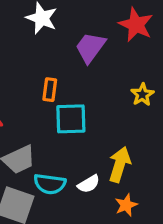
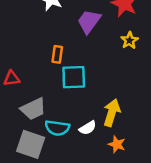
yellow star: (142, 95) -> (129, 40), moved
orange star: (126, 205) -> (117, 144), turned -30

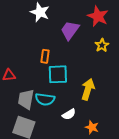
gray trapezoid: (33, 109) -> (26, 99), turned 125
yellow arrow: (112, 113) -> (88, 89), moved
cyan semicircle: (57, 128) -> (45, 99), moved

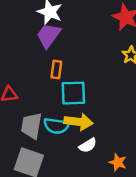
purple trapezoid: (70, 30) -> (48, 35), moved
yellow arrow: (88, 89) -> (79, 122), moved, turned 80

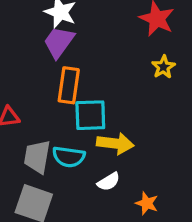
orange rectangle: (56, 69) -> (69, 85), size x1.5
yellow arrow: (79, 122) -> (115, 143), moved

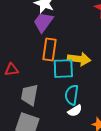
yellow arrow: (115, 143) -> (79, 59), moved
cyan semicircle: (69, 157) -> (72, 95), moved, turned 90

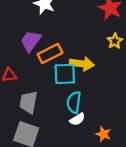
purple trapezoid: (43, 22) -> (31, 41), moved
orange rectangle: (50, 50) -> (50, 54), turned 55

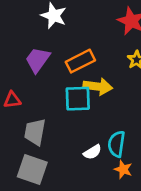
orange rectangle: (50, 54) -> (80, 61), moved
cyan semicircle: (74, 102) -> (117, 144), moved

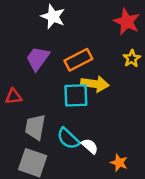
cyan semicircle: (117, 144) -> (68, 139), moved, turned -55
white semicircle: (92, 152) -> (90, 146), turned -108

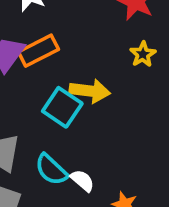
orange rectangle: (78, 60) -> (38, 51), moved
cyan square: (76, 95) -> (62, 107), turned 36

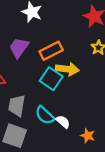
orange rectangle: (38, 51) -> (51, 51), moved

